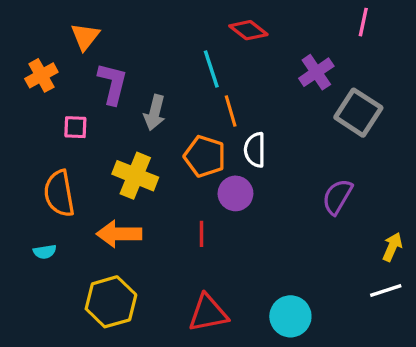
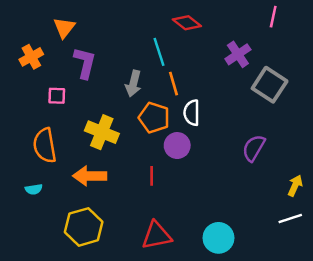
gray arrow: (155, 113) -> (133, 84), moved

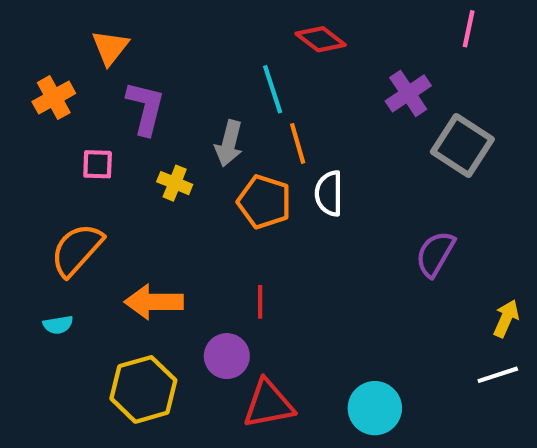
yellow cross: (102, 132) -> (175, 183), moved, size x0.6
orange semicircle: (45, 146) -> (77, 250), turned 52
purple circle: (177, 146) -> (227, 356), moved

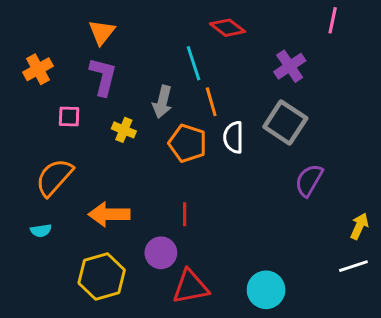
orange triangle: (110, 48) -> (102, 32), moved
gray square: (462, 146) -> (285, 123), moved

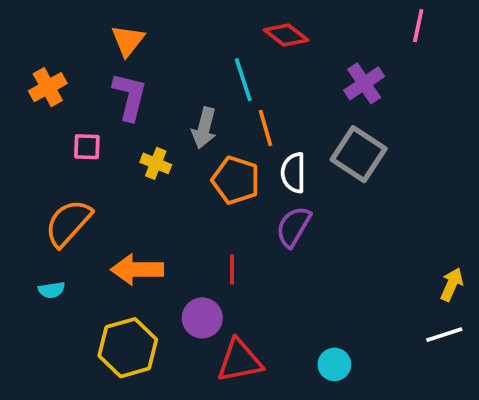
purple semicircle: (309, 180) -> (293, 227), moved
cyan circle: (266, 290) -> (334, 364), size x0.7

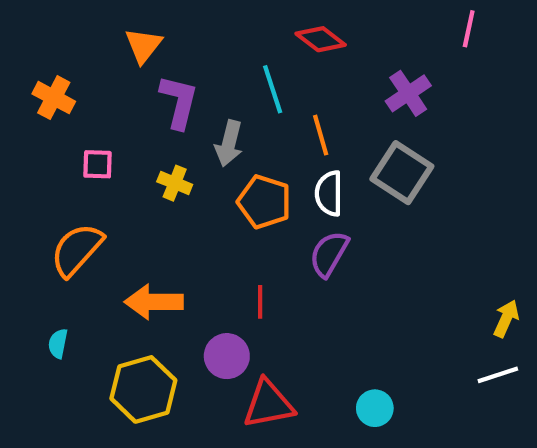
orange cross: (48, 87) -> (54, 98), turned -33
purple L-shape: (130, 96) -> (179, 102), moved
orange line: (266, 128) -> (321, 135), moved
cyan semicircle: (52, 290) -> (58, 344), moved, turned 110

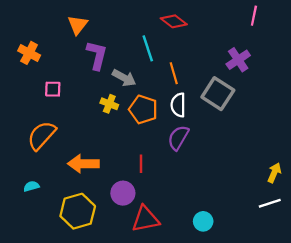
purple cross: (408, 93) -> (238, 60), moved
gray arrow: (229, 143) -> (124, 78), turned -75
yellow cross: (175, 183) -> (109, 104), moved
cyan semicircle: (58, 344) -> (31, 186), turned 63

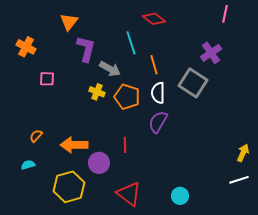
orange semicircle: (42, 135) -> (36, 136), moved, size x0.5
purple circle: (123, 193) -> (99, 163), moved
red triangle: (146, 219) -> (129, 194), turned 48

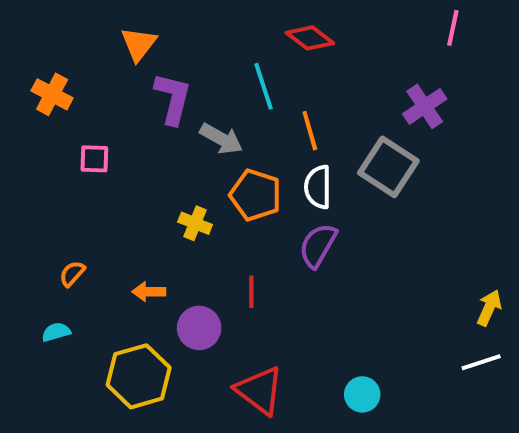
yellow cross: (97, 92) -> (195, 223), moved
orange arrow: (74, 145) -> (149, 292), size x0.6

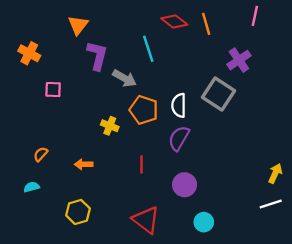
orange line: (310, 131) -> (206, 24), moved
purple circle: (199, 328) -> (185, 185), moved
yellow hexagon: (139, 376) -> (78, 212), size x0.7

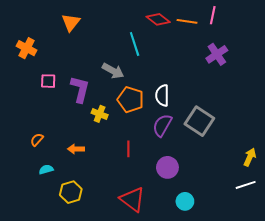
pink line: (255, 16) -> (213, 15), moved
orange line: (206, 24) -> (187, 21), turned -66
purple L-shape: (97, 56) -> (80, 89), moved
gray square: (219, 94) -> (199, 121), moved
cyan semicircle: (32, 187) -> (46, 169), moved

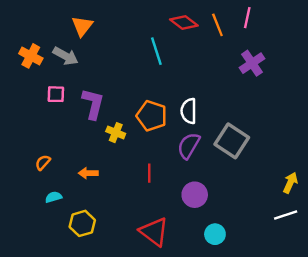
orange line: (187, 21) -> (217, 25), turned 60
gray arrow: (113, 71) -> (66, 56), moved

